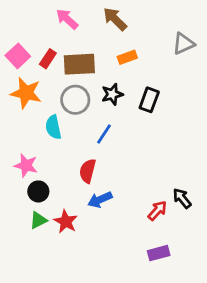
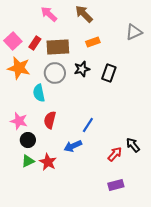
blue line: (104, 134) -> (88, 125), moved
red semicircle: (88, 171) -> (50, 120), moved

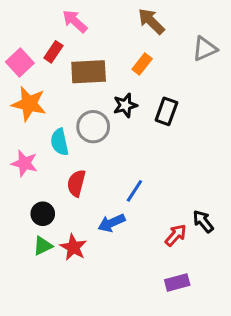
brown arrow: (84, 14) -> (151, 21), moved
orange rectangle: (93, 42) -> (142, 64), turned -32
red rectangle: (35, 43) -> (53, 52), moved
gray circle: (55, 73) -> (93, 127), moved
pink star: (19, 121) -> (24, 163), moved

